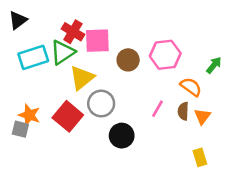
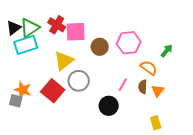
black triangle: (18, 20) -> (14, 28), moved
green triangle: (63, 52) -> (30, 28), moved
black circle: (122, 136) -> (109, 106), moved

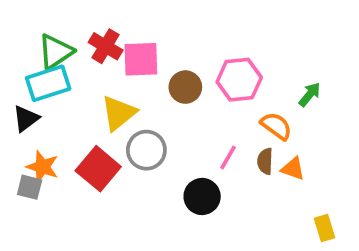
black triangle: (14, 28) -> (26, 119), moved
orange triangle: (158, 91) -> (293, 169), turned -48
yellow rectangle: (156, 123) -> (324, 228), moved

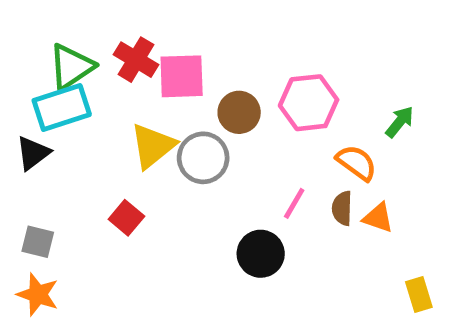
gray circle: (146, 150) -> (203, 158), moved
orange star: (43, 167) -> (38, 294), moved
red square: (98, 169) -> (126, 218), size x0.6

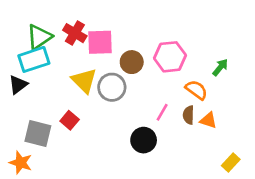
yellow triangle: (153, 146) -> (84, 81), turned -36
gray square: (38, 242) -> (38, 133), moved, size x1.5
yellow rectangle: (419, 294) -> (231, 163), turned 60

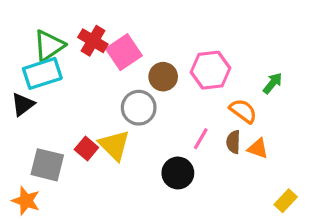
pink square: (100, 42) -> (124, 52), turned -32
yellow triangle: (84, 81) -> (114, 145), moved

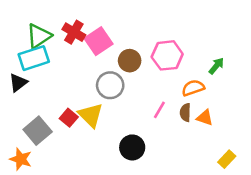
orange semicircle: (243, 111) -> (193, 88), turned -55
gray square: (47, 165) -> (38, 131), turned 36
black circle: (178, 173) -> (132, 147), moved

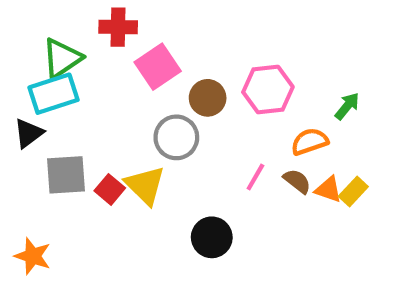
red cross: (74, 32) -> (118, 27), moved, turned -30
brown semicircle: (185, 112) -> (297, 181), turned 126
gray square: (38, 131) -> (66, 175), moved, turned 36
yellow rectangle: (227, 159) -> (353, 192), moved

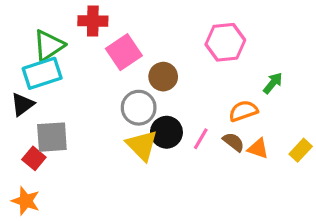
pink hexagon: (268, 90) -> (225, 42), moved
yellow triangle: (145, 185) -> (142, 145), moved
red square: (110, 189) -> (34, 158), moved
yellow rectangle: (353, 192) -> (301, 150), moved
black circle: (212, 237) -> (166, 132), moved

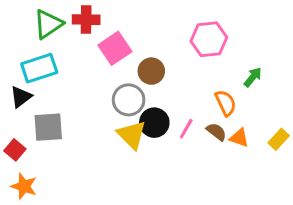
green triangle: (49, 46) -> (48, 24), moved
orange semicircle: (243, 111) -> (226, 103), turned 84
red square: (34, 158) -> (15, 150), moved

